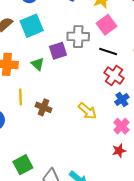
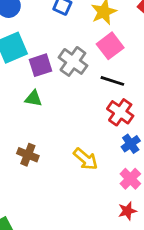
gray cross: (78, 37) -> (73, 61), turned 35
purple square: (58, 51) -> (41, 65), moved
green triangle: (38, 64) -> (33, 98), moved, turned -32

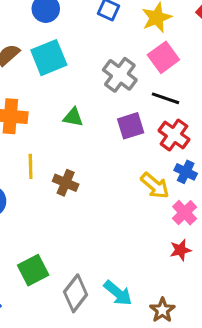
purple square: (41, 65) -> (131, 126), moved
blue cross: (131, 144) -> (186, 172), turned -30
yellow arrow: (86, 159) -> (155, 186), moved

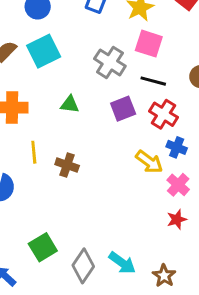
pink square: (163, 57) -> (149, 44), turned -32

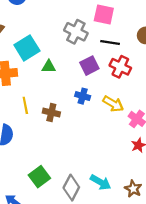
cyan square: (44, 51) -> (27, 48), moved
blue cross: (177, 147) -> (83, 96), moved

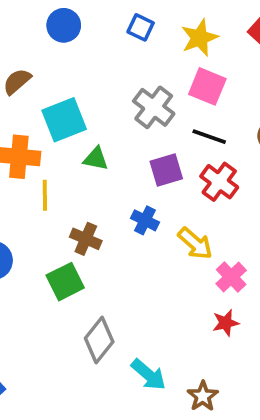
yellow line: (25, 105) -> (45, 195), moved
green square: (39, 177) -> (65, 282), moved
gray diamond: (71, 188) -> (99, 340), moved

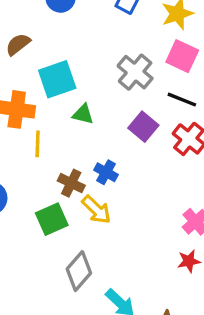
purple square: (166, 170) -> (143, 127), turned -36
blue cross: (145, 220) -> (106, 172), moved
yellow arrow: (195, 243) -> (96, 210), moved

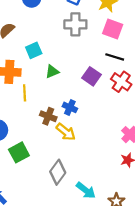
gray cross: (135, 72) -> (75, 24), moved, turned -35
cyan square: (57, 79) -> (34, 50), size x0.7
green triangle: (83, 114) -> (52, 71), turned -32
green square: (52, 219) -> (19, 152), moved

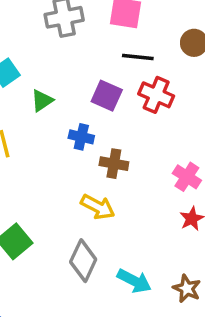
blue cross: (70, 107) -> (81, 137), moved
brown cross: (48, 116) -> (114, 164), moved
yellow arrow: (66, 132) -> (98, 207), moved

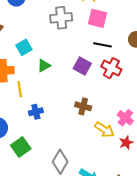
blue cross: (81, 137) -> (36, 112), moved, turned -32
yellow arrow: (98, 207) -> (104, 130), moved

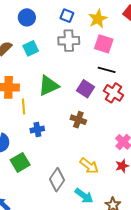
cyan square: (24, 47) -> (31, 48), moved
green triangle: (44, 66) -> (49, 86), size x1.6
brown cross: (83, 106) -> (78, 120), moved
yellow arrow: (104, 130) -> (89, 166), moved

